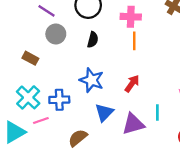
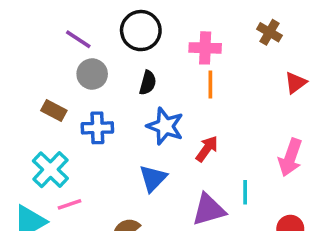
blue star: (92, 80) -> (165, 126), moved
blue cross: (59, 100) -> (97, 128), moved
blue triangle: (104, 112) -> (153, 178), moved

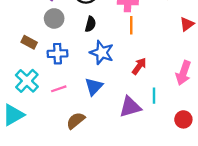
red arrow: (207, 149) -> (139, 66), moved
pink line: (70, 204) -> (59, 89), moved

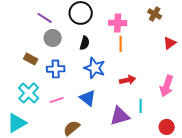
red arrow: (139, 66) -> (128, 80), turned 42
blue triangle: (94, 87) -> (88, 98), turned -36

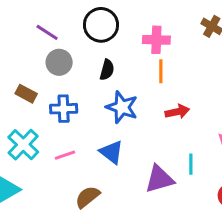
red arrow: (128, 80) -> (177, 112), moved

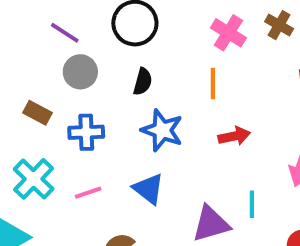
pink cross: (156, 40) -> (228, 33), moved, turned 30

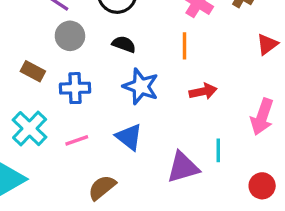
black semicircle: (143, 82) -> (124, 44), turned -85

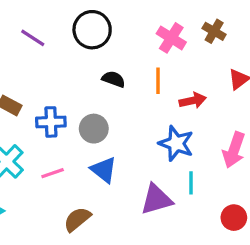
gray circle: (70, 36) -> (94, 129), moved
black semicircle: (124, 44) -> (114, 79), moved
blue star: (141, 86) -> (176, 143), moved
red arrow: (203, 91) -> (193, 101), moved

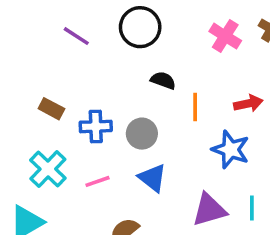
orange line: (158, 81) -> (195, 107), moved
cyan line: (191, 183) -> (252, 208), moved

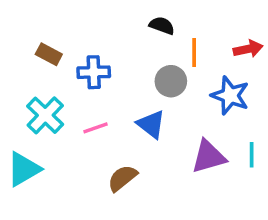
gray circle: (142, 134) -> (171, 81), moved

